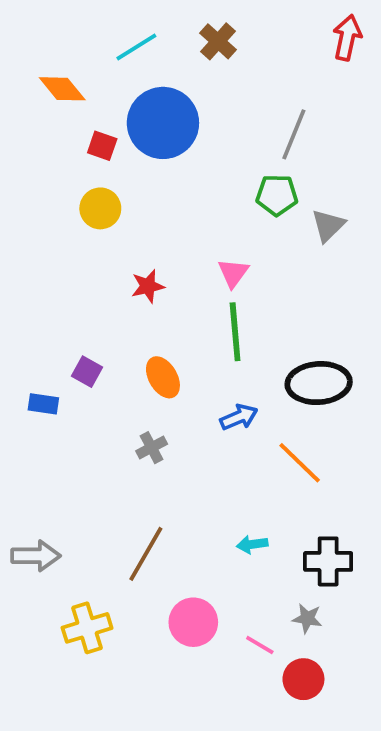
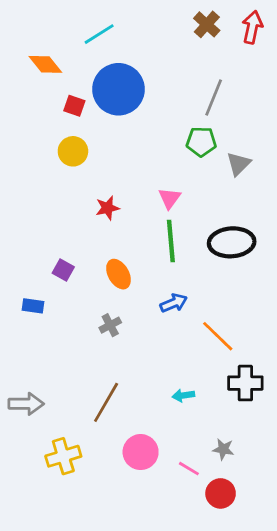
brown cross: (218, 41) -> (207, 24), moved
black ellipse: (319, 383) -> (232, 242), moved
blue rectangle: (43, 404) -> (33, 306), moved
black cross: (328, 561) -> (245, 383), moved

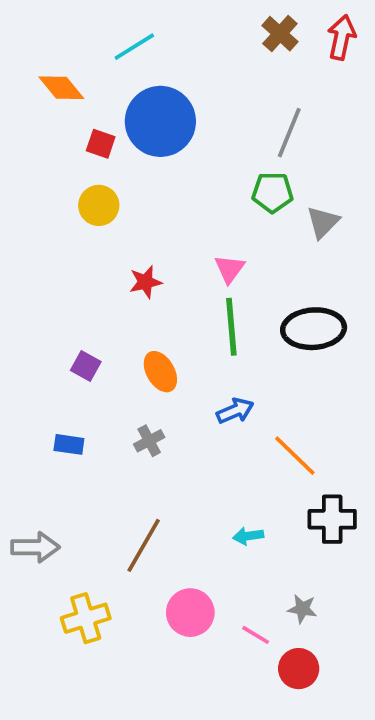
blue rectangle: (33, 306) -> (69, 444), moved

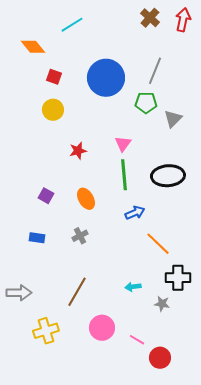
blue circle: (160, 121) -> (106, 78), moved
blue arrow: (235, 411) -> (135, 213), moved
gray star: (302, 609) -> (162, 304), moved

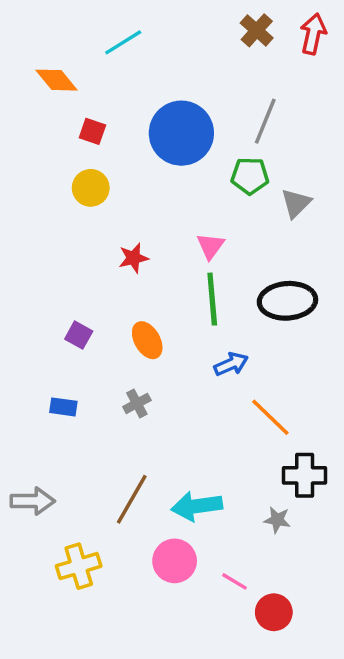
cyan arrow: (133, 287) -> (197, 506), moved, size x1.8

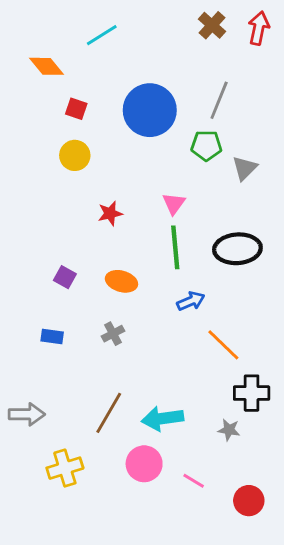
orange ellipse: (147, 340) -> (121, 281), turned -44
red circle: (274, 612) -> (249, 501), moved

